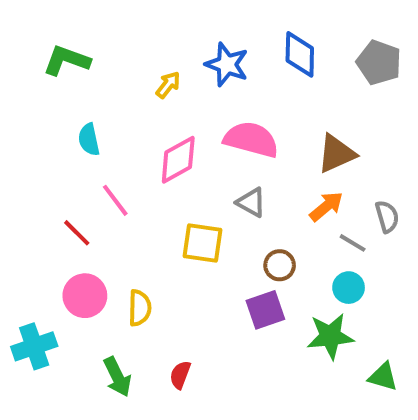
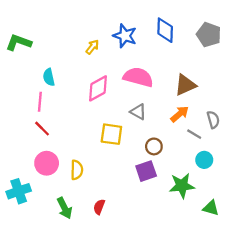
green L-shape: (67, 60) -> (19, 42), moved
pink line: (115, 200) -> (40, 102), moved, turned 42
cyan circle: (349, 288) -> (204, 160), moved

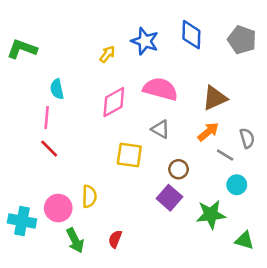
pink circle: (47, 163) -> (58, 208), moved
purple square: (146, 171) -> (169, 198), turned -30
cyan cross: (19, 191) -> (22, 221), turned 30

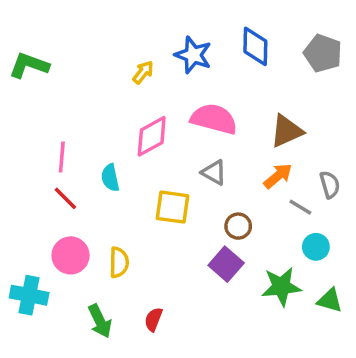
cyan semicircle: (57, 89) -> (110, 178), moved
pink circle: (58, 208) -> (71, 255), moved
green triangle: (244, 240) -> (330, 300), moved

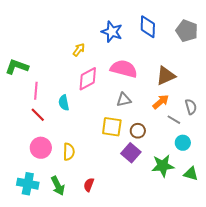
green L-shape: (29, 65) -> (17, 67), moved
yellow arrow: (143, 72) -> (79, 50), moved
gray triangle: (214, 173) -> (124, 100), turned -42
yellow square: (172, 207) -> (112, 127), moved
cyan cross: (29, 295) -> (28, 184), moved

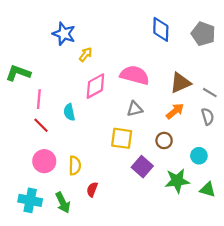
blue star: (112, 32) -> (64, 34), moved
gray line: (174, 120) -> (210, 93), moved
brown circle: (138, 131) -> (164, 140), moved
red semicircle: (89, 185) -> (92, 189), moved

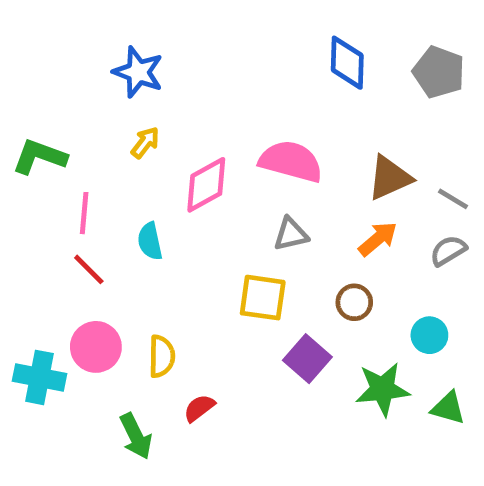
yellow arrow: (86, 54) -> (145, 143), moved
gray semicircle: (208, 117) -> (448, 251), turned -105
red semicircle: (92, 189) -> (199, 408), turned 32
cyan cross: (30, 200) -> (40, 377), moved

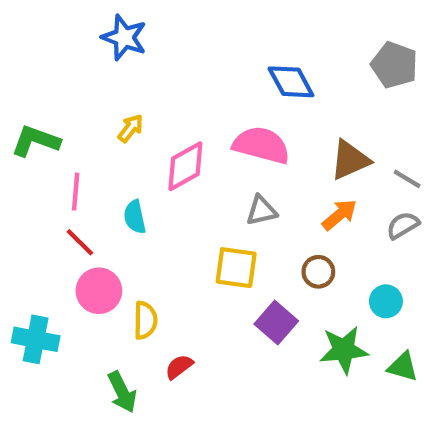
blue diamond: (347, 63) -> (291, 82), moved, turned -30
blue star: (138, 72) -> (124, 38), moved
pink circle: (96, 347) -> (99, 291), moved

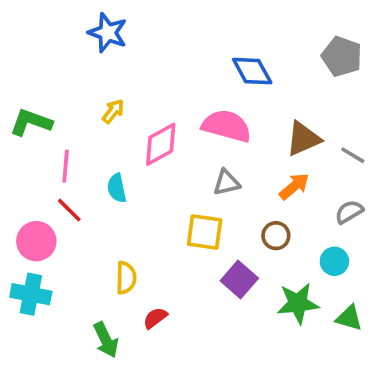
gray semicircle: (403, 225) -> (349, 212), moved
pink circle: (99, 291) -> (36, 241), moved

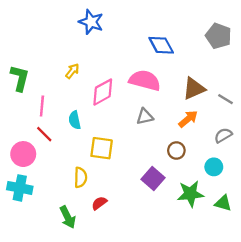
blue star: (108, 33) -> (91, 22), moved
green L-shape: (31, 122) -> (20, 78), turned 84
yellow square: (205, 232) -> (102, 148), moved

